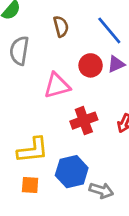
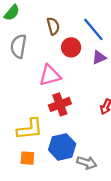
red circle: (91, 65) -> (71, 47), moved
red cross: (84, 121) -> (60, 104), moved

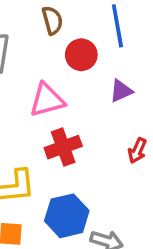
blue line: (93, 29) -> (117, 26), turned 30
purple triangle: (99, 57) -> (121, 91), moved

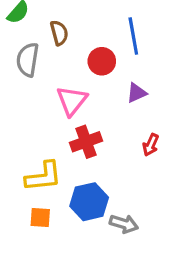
brown semicircle: (52, 20) -> (59, 33), moved
pink triangle: (47, 100) -> (72, 101), turned -36

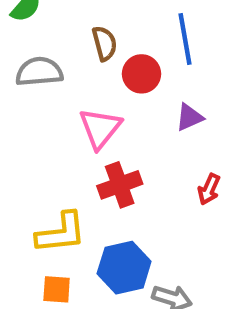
brown semicircle: (59, 33) -> (104, 43), moved
gray semicircle: (28, 60) -> (39, 72), turned 76

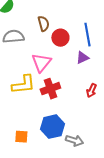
blue line: (185, 39) -> (87, 35), moved
yellow L-shape: (61, 233) -> (23, 85), moved

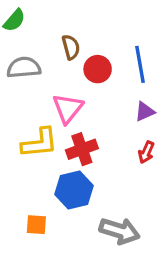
purple triangle: (82, 58) -> (145, 111), moved
blue hexagon: (52, 127) -> (74, 190), moved
gray arrow: (74, 141) -> (120, 231), size x1.4

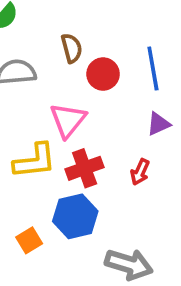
red arrow: (146, 152) -> (140, 172), moved
orange square: (36, 225) -> (29, 240), moved, turned -35

